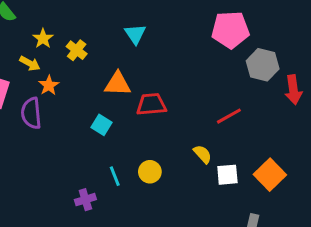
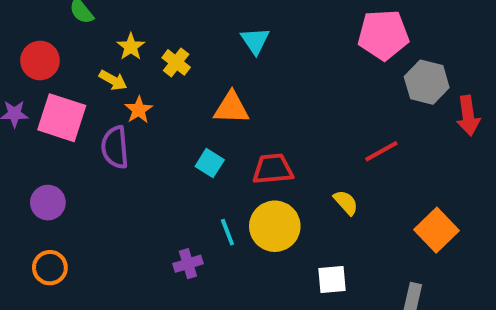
red trapezoid: (151, 104) -> (273, 169), moved
yellow circle: (150, 172) -> (275, 226), size x1.6
white square: (227, 175) -> (332, 279), moved

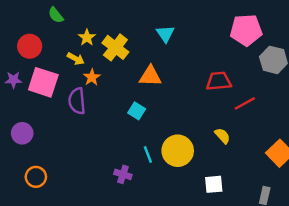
yellow cross: (176, 62) -> (115, 47), size x1.5
red trapezoid: (273, 169) -> (219, 81), moved
purple circle: (48, 203) -> (22, 133), moved
purple cross: (188, 264) -> (123, 174), turned 35

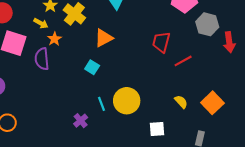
orange triangle: (150, 76) -> (104, 38), turned -30
red trapezoid: (219, 81) -> (161, 42), turned -70
yellow semicircle: (222, 136) -> (181, 102), moved
purple cross: (123, 174) -> (81, 121), turned 32

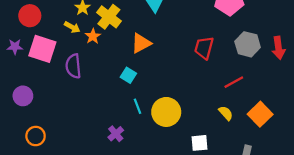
gray hexagon: (207, 24) -> (248, 44), moved
orange star: (54, 39) -> (93, 36), moved
red line: (183, 61) -> (234, 82), moved
cyan line: (102, 104) -> (138, 106), moved

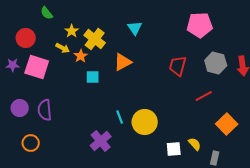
purple semicircle: (73, 66) -> (45, 110), moved
cyan square: (128, 75) -> (93, 77), moved, turned -32
yellow semicircle: (226, 113) -> (195, 144), moved
purple cross: (116, 134) -> (101, 141), size x1.5

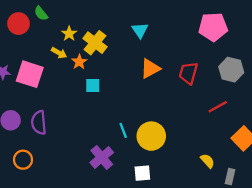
red circle: (26, 38) -> (18, 24), moved
orange triangle: (123, 62) -> (150, 69), moved
white square: (174, 149) -> (142, 173), moved

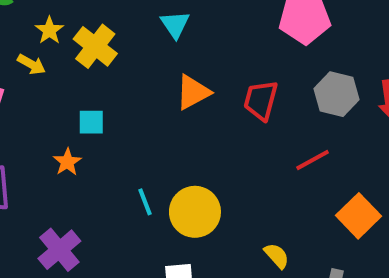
orange star: (79, 62) -> (67, 162), moved
purple cross: (102, 157) -> (59, 250), moved
yellow semicircle: (208, 161) -> (277, 256), moved

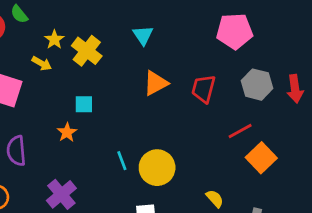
orange square: (358, 216) -> (261, 158), moved

